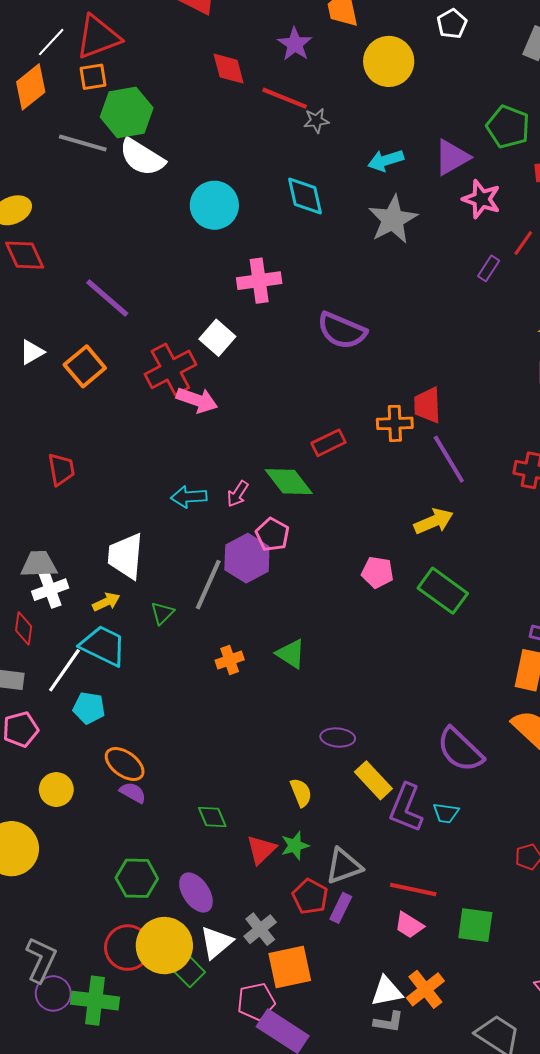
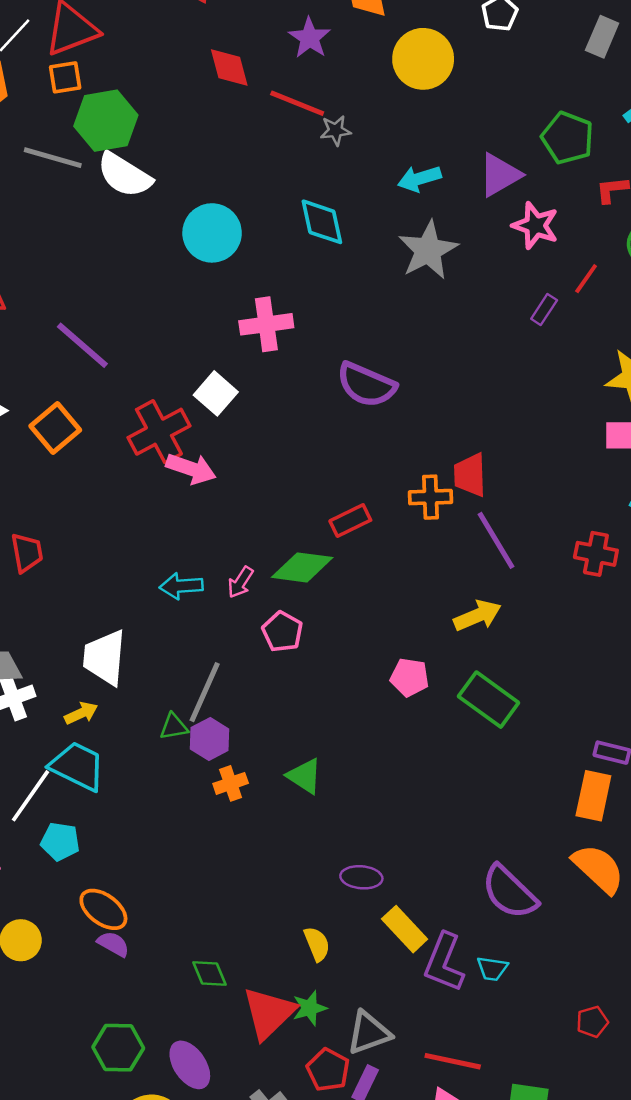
green diamond: (289, 482) -> (302, 567), turned -45
purple hexagon: (247, 558) -> (210, 739), moved, size x0.7
green triangle: (162, 613) -> (174, 727), moved, turned 35
red triangle: (261, 850) -> (269, 1013), size x1.5

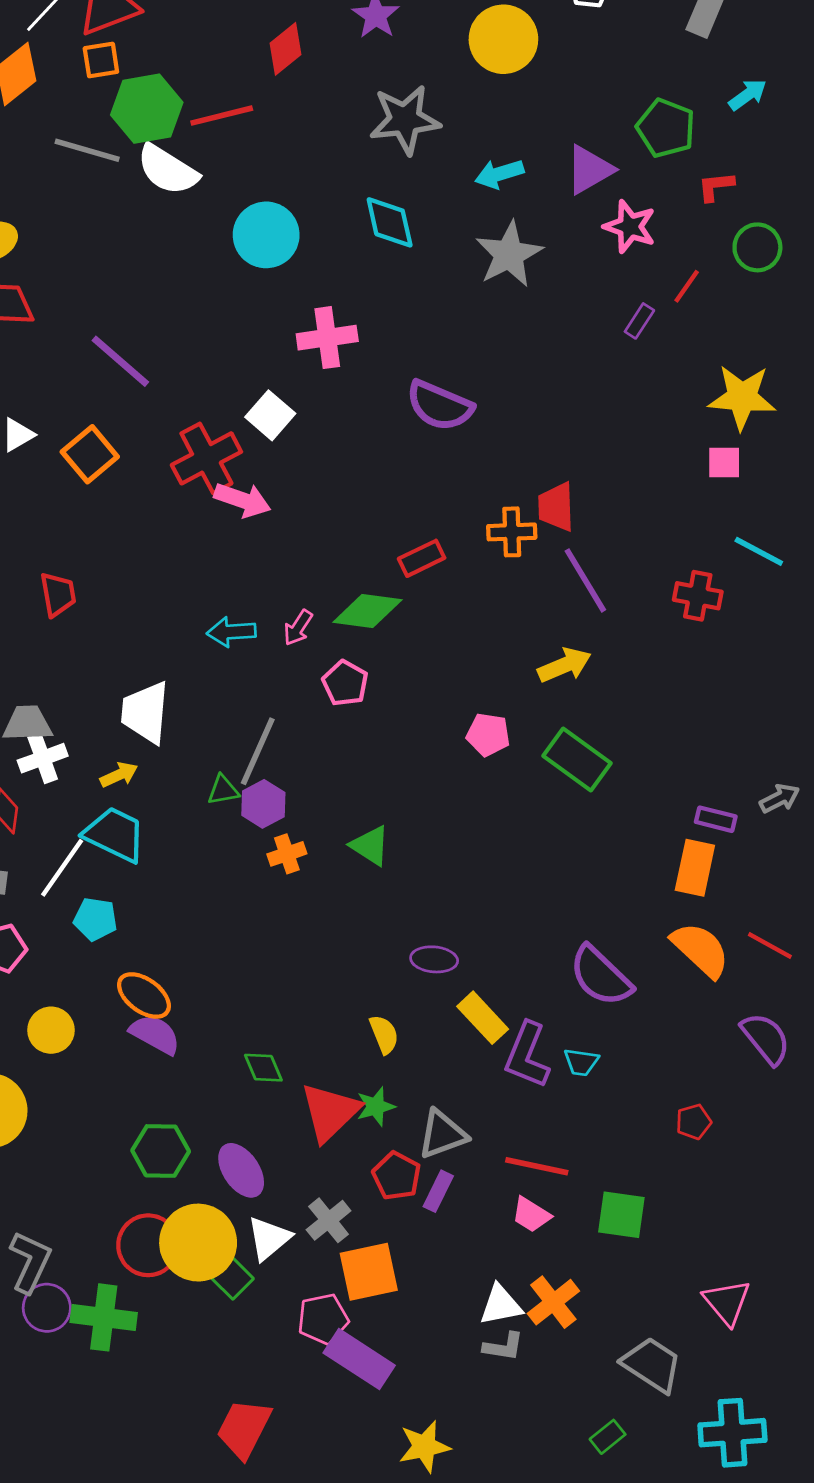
red diamond: (229, 68) -> (286, 49), turned 66
red line: (297, 103) -> (222, 116), moved, turned -36
gray star: (335, 130) -> (405, 120), size x2.0
purple semicircle: (113, 944) -> (155, 1034), size x1.4

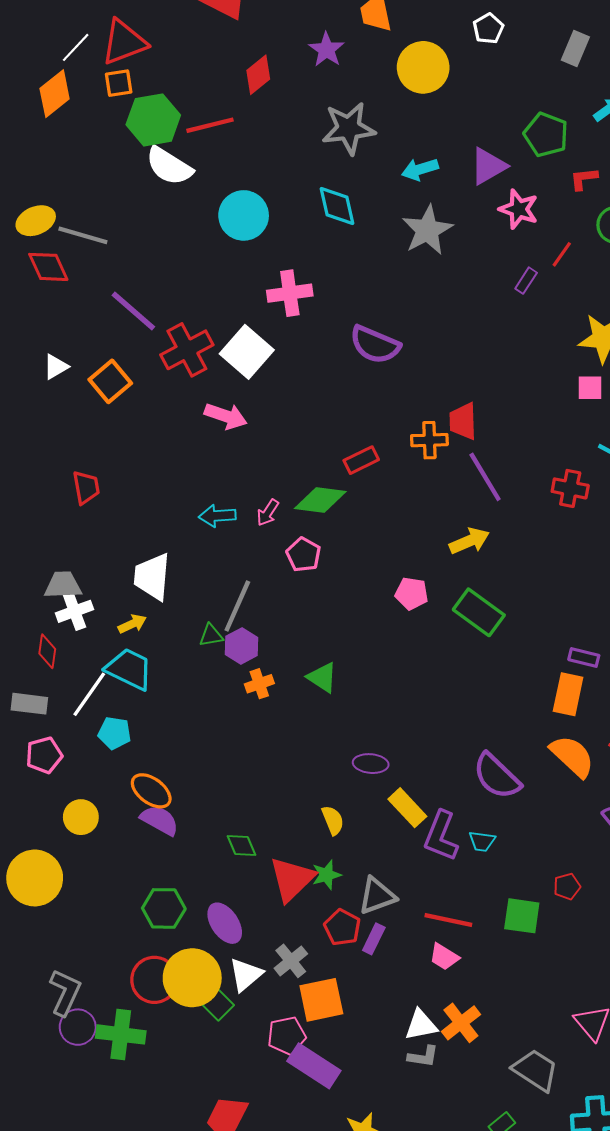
gray line: (87, 150) -> (83, 235), moved
white square: (270, 415) -> (247, 352), size x1.4
red cross: (206, 458) -> (187, 350), moved
green square: (621, 1215) -> (522, 916), moved

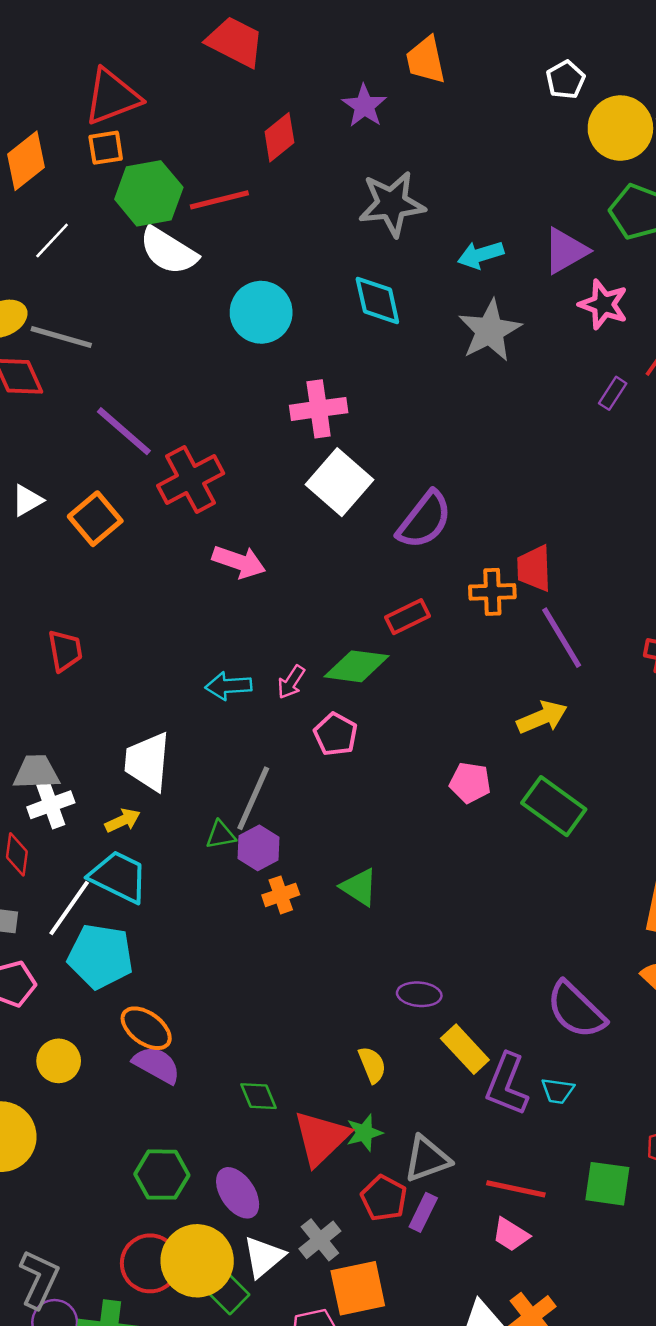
white line: (76, 47) -> (52, 240), moved
yellow circle: (423, 67) -> (620, 128), moved
purple semicircle: (375, 345) -> (424, 520), moved, turned -75
white square: (247, 352) -> (340, 482), moved
cyan pentagon: (114, 733) -> (100, 956), size x1.6

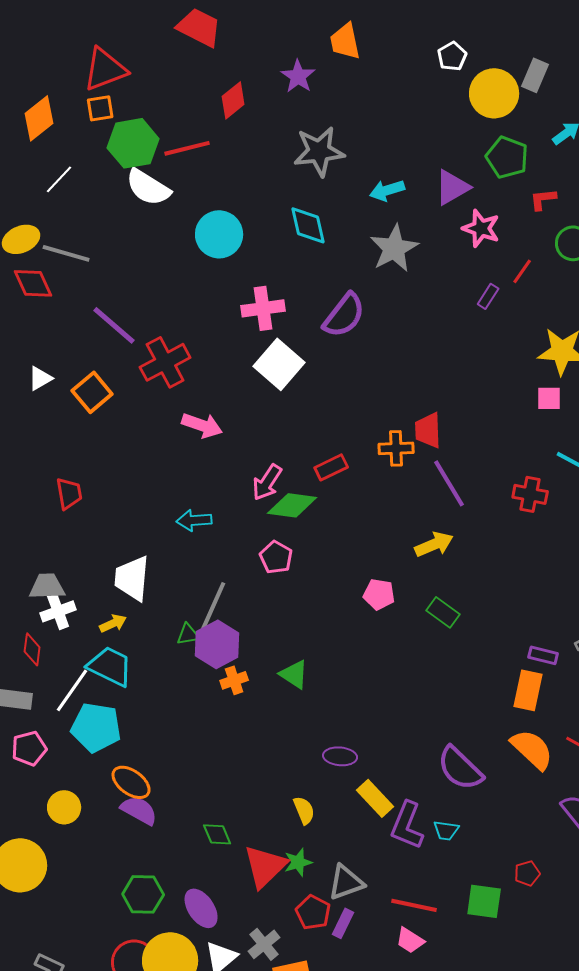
purple semicircle: (424, 520) -> (344, 315), moved
pink arrow: (291, 682) -> (267, 482), moved, size x1.4
green rectangle: (554, 806) -> (443, 612), size x0.7
purple hexagon: (259, 848) -> (217, 644), size x1.4

